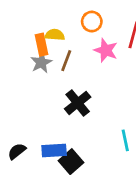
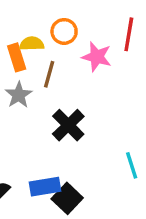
orange circle: (92, 22) -> (64, 31), moved
gray star: (41, 63) -> (19, 95), moved

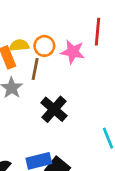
orange circle: (64, 31) -> (44, 46), moved

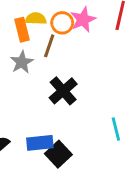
pink star: (73, 52) -> (83, 19), moved, turned 30

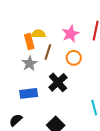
orange circle: (62, 23) -> (74, 58), moved
blue rectangle: (40, 143) -> (29, 93), moved

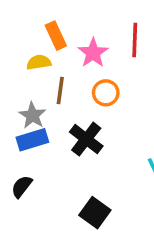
orange rectangle: (29, 41) -> (56, 36), moved
blue rectangle: (29, 93) -> (32, 140), moved
black semicircle: (16, 120) -> (22, 187), moved

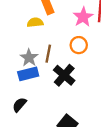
pink star: (93, 53) -> (83, 17), moved
brown line: (60, 91) -> (48, 54), moved

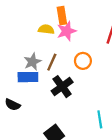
pink star: (83, 17) -> (67, 31), moved
black semicircle: (19, 105) -> (13, 105), turned -119

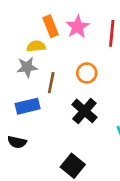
pink star: (67, 31) -> (78, 27), moved
gray star: (32, 62) -> (27, 67), moved, turned 30
black cross: (62, 87) -> (84, 111), moved

